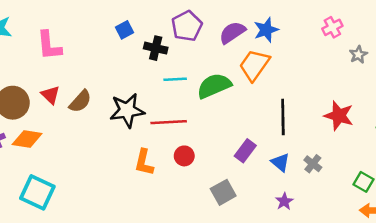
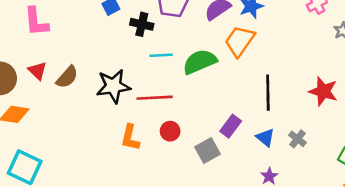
gray square: (223, 192) -> (207, 150), moved

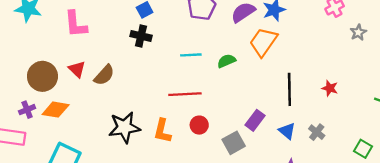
black cross: (142, 24) -> (141, 36), moved
green semicircle: (200, 62) -> (226, 61), size x0.6
black star: (113, 86) -> (124, 127), moved
red star: (323, 91) -> (330, 88), moved, size x0.6

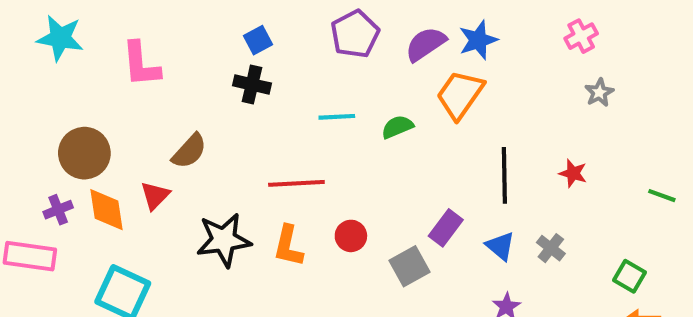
gray star: (358, 32) -> (599, 93), moved
red triangle: (77, 69) -> (155, 196), moved, turned 30
red line: (185, 94) -> (296, 183), moved
orange diamond: (56, 110) -> (107, 210), turned 72

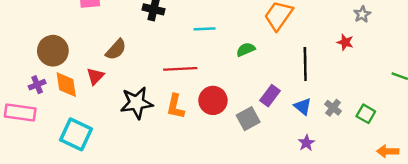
green semicircle: (397, 127) -> (246, 49), moved
red star: (573, 173) -> (345, 42), moved
red circle: (351, 236) -> (213, 100), size x1.5
green square: (630, 276) -> (366, 114), moved

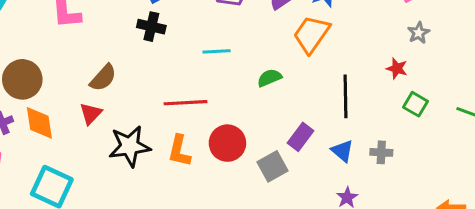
red triangle: (95, 76) -> (91, 114), moved
gray cross: (333, 108) -> (381, 152), turned -35
green square: (366, 114) -> (415, 104), moved

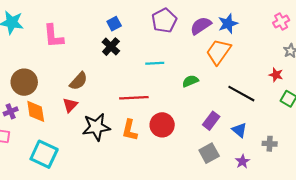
black cross: (151, 27) -> (111, 47), turned 30
black line: (346, 96) -> (241, 94), turned -60
gray cross: (381, 152) -> (270, 144), moved
gray square: (273, 166) -> (209, 153), moved

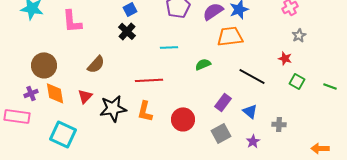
orange trapezoid: (218, 52) -> (230, 36), turned 48
red triangle: (70, 105) -> (85, 96), moved
red circle: (162, 125) -> (183, 119), moved

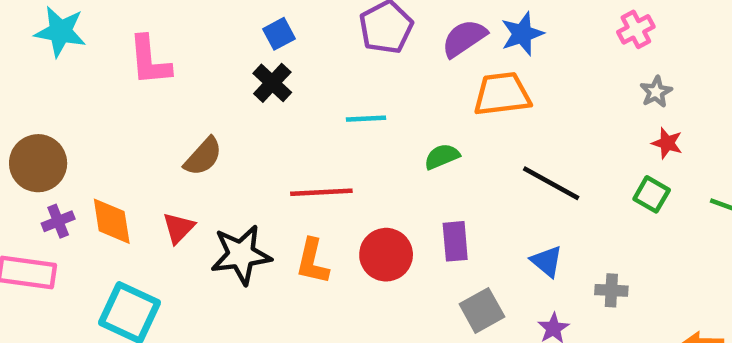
red star: (285, 58) -> (667, 143), moved
brown circle: (44, 65) -> (38, 163), moved
purple rectangle: (223, 102) -> (455, 241), moved, turned -42
red circle: (183, 119) -> (386, 255), moved

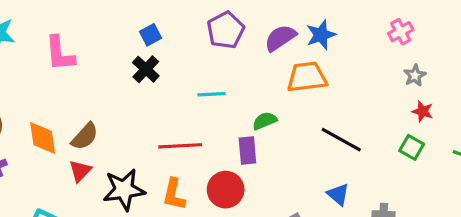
brown semicircle: (203, 157) -> (85, 136), moved
orange diamond: (112, 221) -> (43, 138), moved
purple rectangle: (455, 241) -> (247, 151), moved

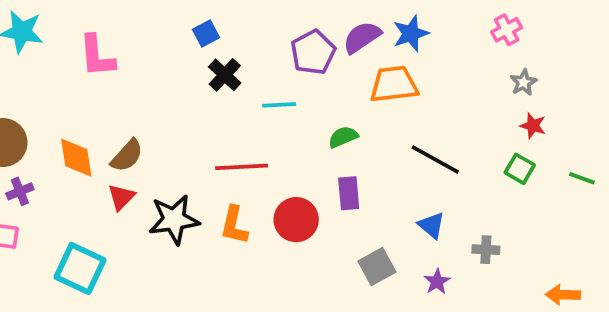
purple pentagon: (226, 30) -> (313, 52), moved
black cross: (146, 69) -> (225, 75), moved
purple rectangle: (247, 151) -> (349, 193), moved

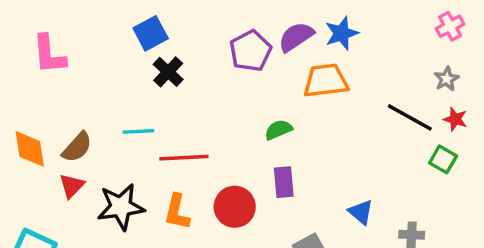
pink cross: (507, 30) -> (450, 26), moved
blue square: (206, 34) -> (151, 33), size x1.4
cyan line: (279, 105) -> (138, 131), moved
black line: (435, 159) -> (410, 117), moved

